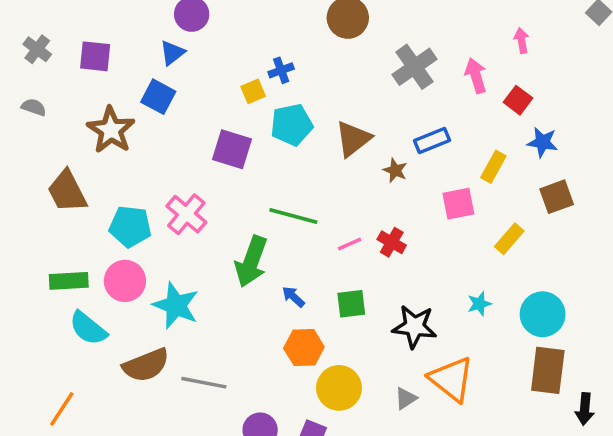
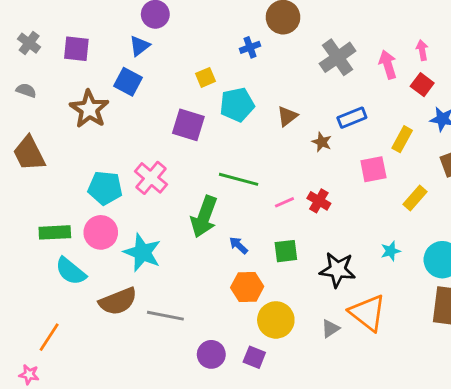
pink arrow: (522, 40) -> (422, 50), moved
blue cross: (281, 70) -> (250, 47), moved
brown triangle: (353, 139) -> (287, 116), size x0.7
brown trapezoid: (67, 191) -> (29, 154), moved

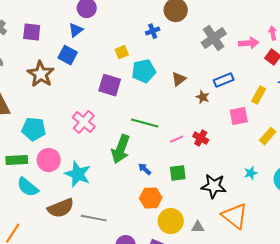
pink arrow: (388, 65) -> (249, 43), turned 102
cyan pentagon: (105, 188) -> (34, 129), moved
gray triangle: (330, 329) -> (198, 227), moved, turned 32

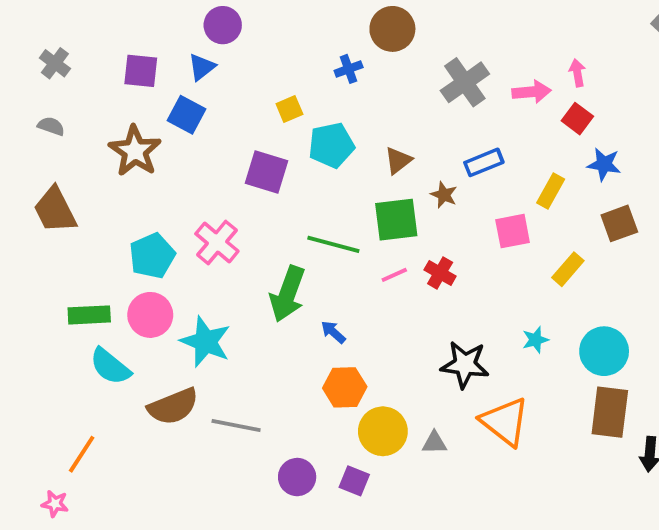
purple square: (32, 32) -> (141, 71), moved
cyan pentagon: (34, 129) -> (152, 256), moved, turned -30
green square: (178, 173) -> (396, 220), moved, size x1.4

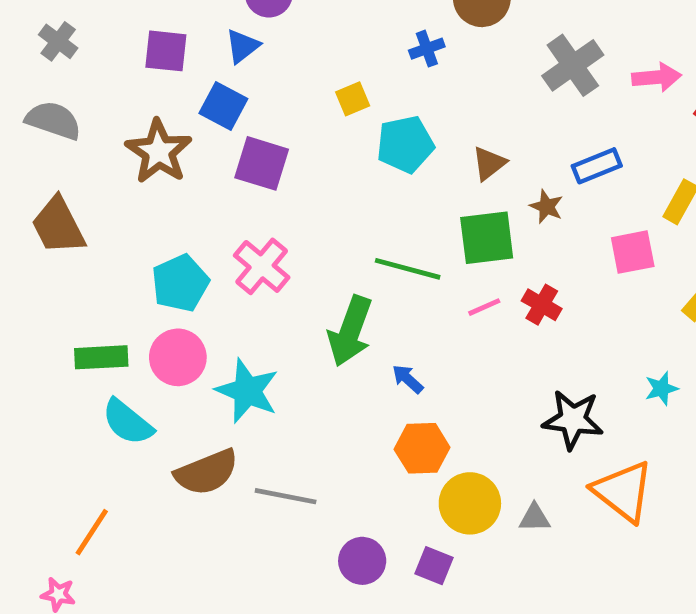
gray semicircle: (51, 126) -> (53, 120), size x1.6
purple square: (267, 172) -> (262, 163), moved

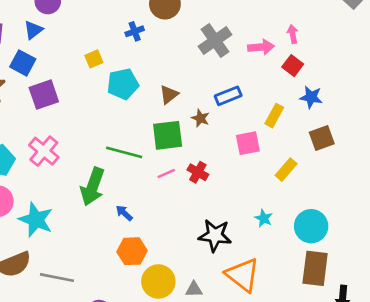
purple square: (262, 163) -> (44, 95), turned -36
cyan star: (661, 388) -> (264, 218), turned -30

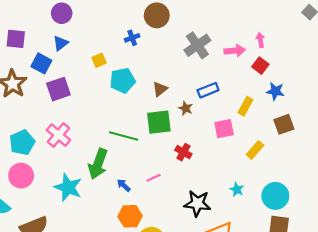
blue triangle: (33, 30) -> (61, 43), moved
pink line: (166, 174) -> (154, 178), moved
cyan star: (36, 220) -> (68, 187), moved

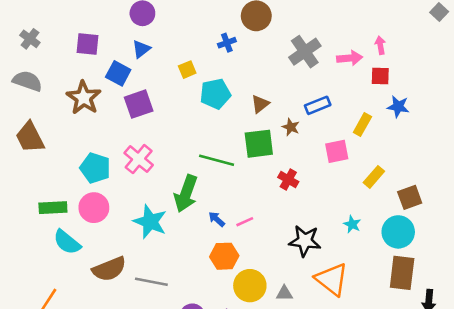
red square: (260, 66) -> (380, 76), turned -35
brown square: (284, 124) -> (410, 197), moved
cyan pentagon: (22, 142) -> (95, 168), turned -30
pink line: (154, 178) -> (245, 222), moved

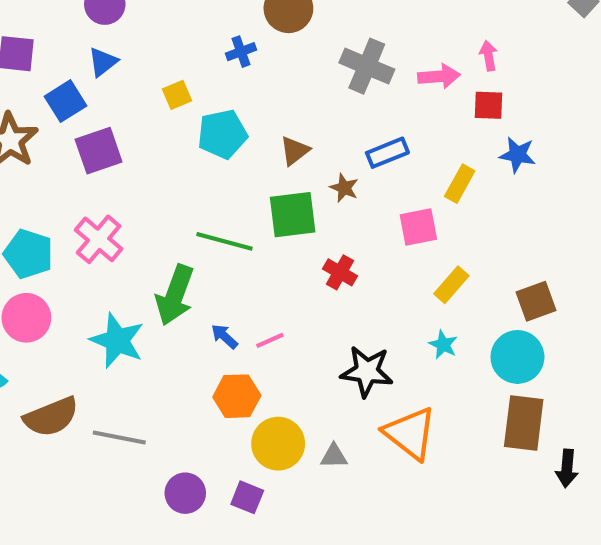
gray cross: (305, 52) -> (367, 66), turned -32
blue square: (118, 73) -> (66, 101), turned 30
yellow rectangle: (374, 177) -> (451, 285), moved

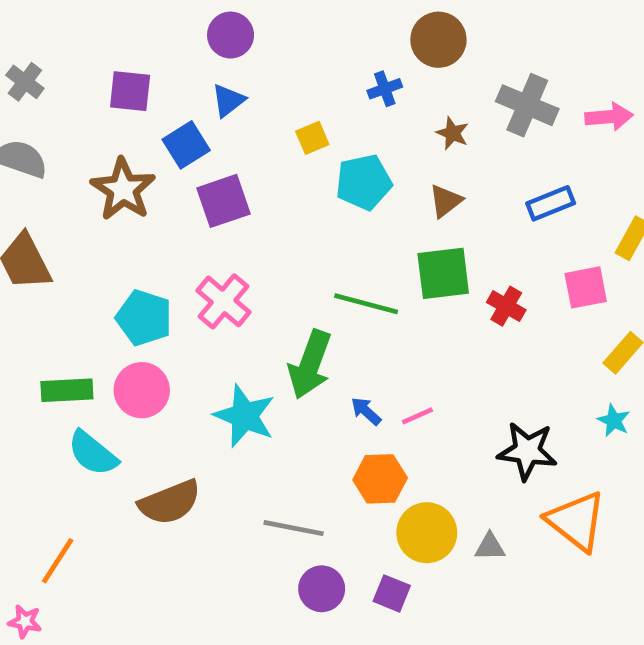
brown star: (344, 188) -> (452, 133), moved
red cross: (340, 272) -> (506, 306), moved
gray line: (119, 437) -> (294, 528), moved

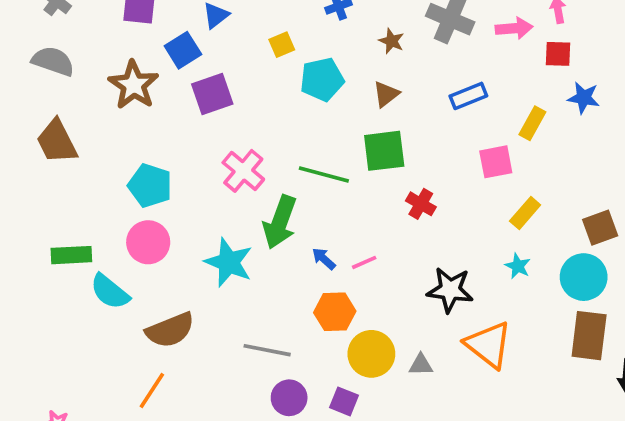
pink cross: (224, 301) -> (243, 171), moved
red cross: (506, 306) -> (421, 204), moved
green rectangle: (67, 390) -> (71, 255), moved
orange line: (58, 561) -> (152, 390), moved

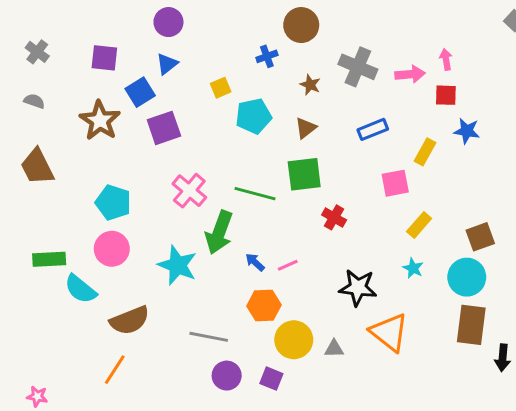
gray semicircle: (53, 61) -> (34, 101), size x0.6

